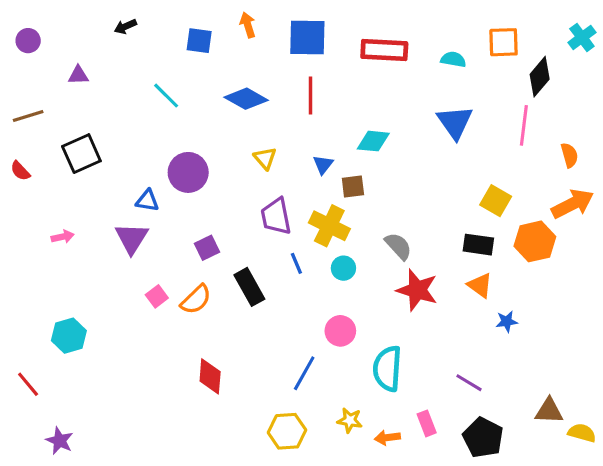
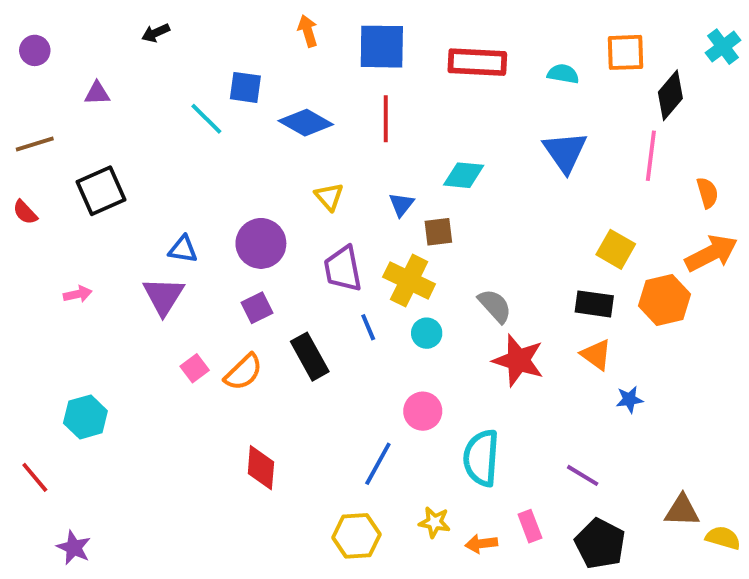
blue square: (199, 41) -> (245, 87), moved
purple circle: (188, 172) -> (261, 243), moved

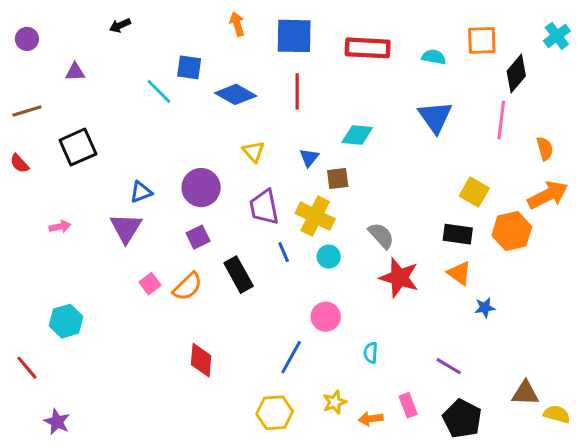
blue triangle: (183, 249) -> (141, 192), turned -30
cyan semicircle: (481, 458) -> (371, 353), size x0.5
yellow star: (434, 522) -> (335, 402), turned -30

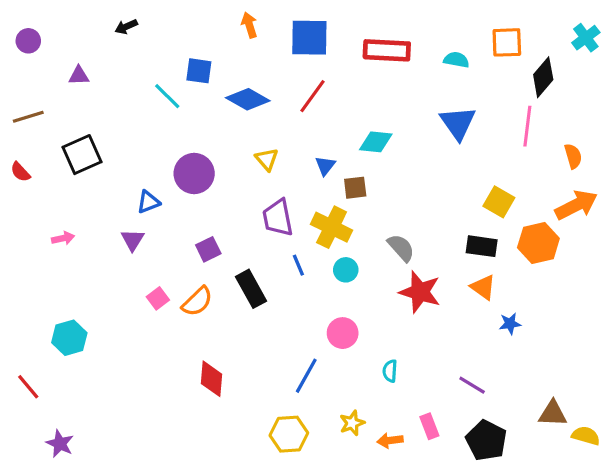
red line: (297, 91) -> (313, 96), turned 36
purple circle: (201, 188) -> (194, 174), moved
purple triangle: (126, 228) -> (133, 240), size x0.7

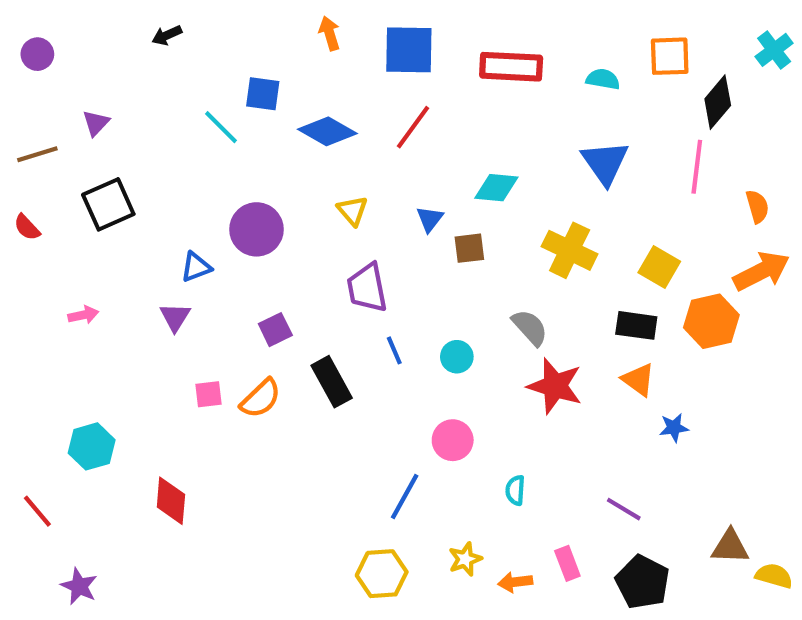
purple triangle: (79, 76) -> (96, 123), moved, turned -45
yellow cross: (332, 227) -> (570, 250), moved
pink square: (158, 298) -> (208, 394), turned 30
red diamond: (211, 379) -> (171, 501), moved

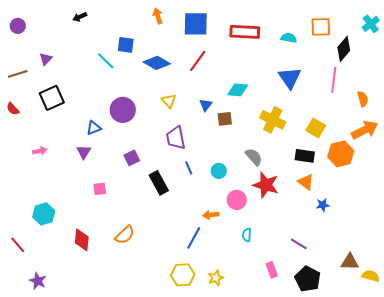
orange semicircle: (261, 398) -> (125, 235), moved
pink circle: (453, 440) -> (237, 200), moved
yellow star: (465, 559) -> (216, 278), moved
orange arrow: (515, 582) -> (211, 215), moved

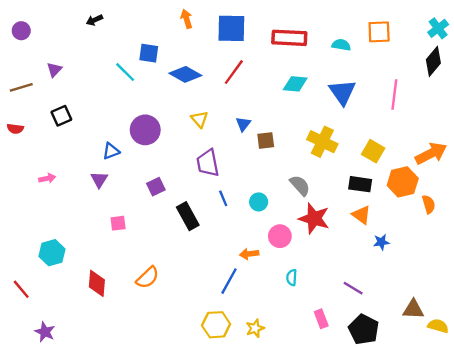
black diamond: (344, 49) -> (433, 61), moved
cyan diamond: (238, 90) -> (295, 84), moved
black square: (52, 98) -> (61, 116), size x0.7
orange semicircle: (363, 99) -> (429, 204), moved
red semicircle: (13, 109) -> (15, 129), turned -40

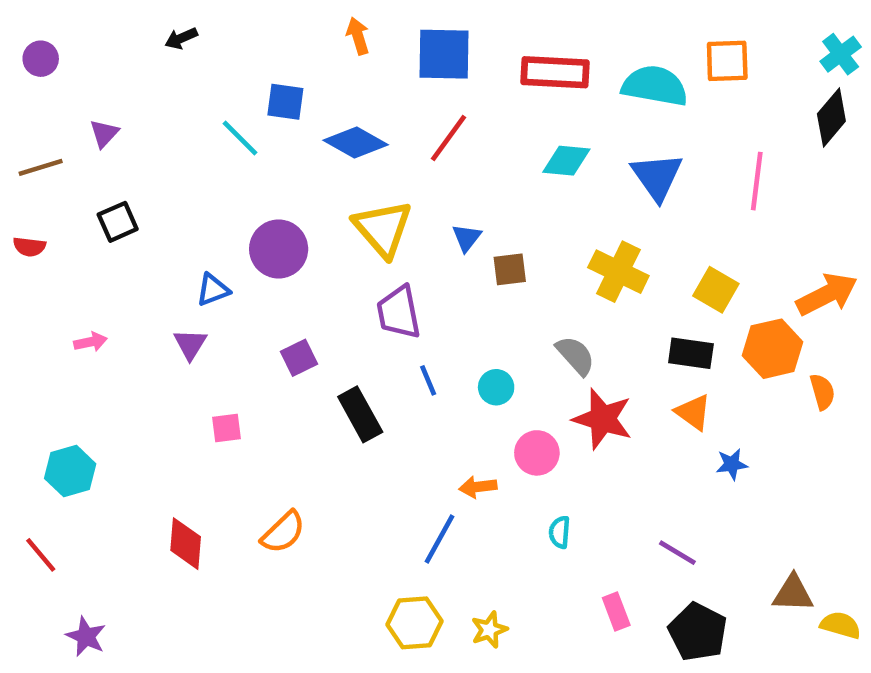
cyan semicircle: (341, 45) -> (655, 86), size x1.8
yellow triangle: (200, 119) -> (383, 229), size x1.8
cyan hexagon: (52, 253) -> (70, 471), moved

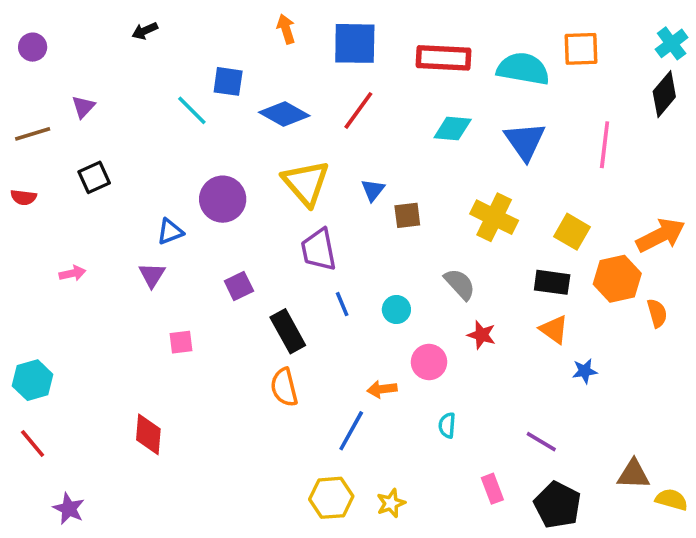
red star: (603, 419) -> (481, 335), size x0.6
cyan hexagon: (70, 471) -> (33, 380), moved
orange semicircle: (283, 532) -> (284, 387), moved, turned 120

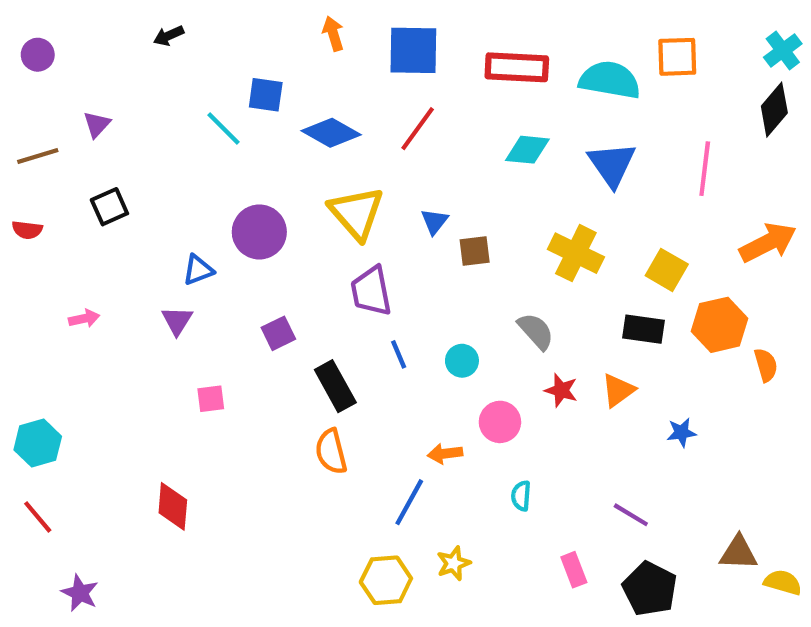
orange arrow: (661, 235) -> (768, 243), moved
orange triangle: (554, 329) -> (618, 390), moved, turned 48
yellow star: (391, 503) -> (454, 563), moved

